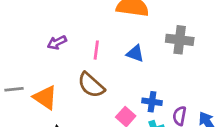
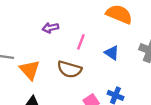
brown semicircle: (91, 85) -> (69, 69), turned -40

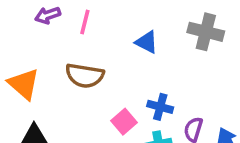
pink line: (81, 42) -> (85, 22), moved

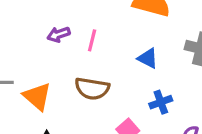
blue cross: (160, 107) -> (161, 102), moved, turned -35

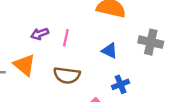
orange triangle: (37, 96) -> (24, 65), moved

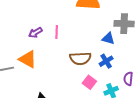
blue triangle: (110, 51) -> (108, 38), moved
brown semicircle: (67, 75) -> (80, 58), moved

